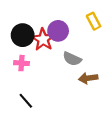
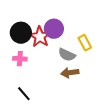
yellow rectangle: (94, 21) -> (85, 43), moved
brown arrow: (88, 78) -> (70, 73), moved

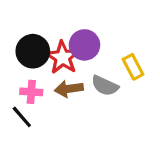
brown arrow: (70, 73) -> (69, 89), moved
black line: (24, 94) -> (22, 117), moved

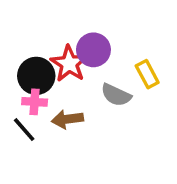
black circle: (33, 51) -> (36, 76), moved
brown arrow: (69, 89) -> (67, 119), moved

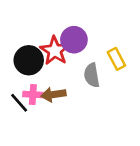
gray semicircle: (116, 95) -> (92, 75), turned 55
pink cross: (35, 102) -> (33, 94), moved

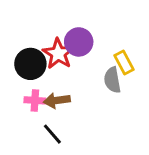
gray semicircle: (92, 75) -> (112, 80), moved
black line: (19, 103) -> (52, 134), moved

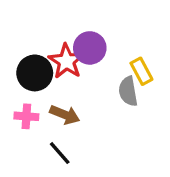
pink cross: (35, 100) -> (26, 116), moved
brown arrow: (57, 100) -> (65, 115), turned -150

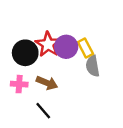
purple circle: (90, 48) -> (66, 47), moved
yellow rectangle: (141, 71) -> (85, 48), moved

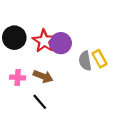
yellow rectangle: (85, 48) -> (100, 59), moved
black circle: (25, 53) -> (14, 38), moved

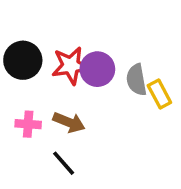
red star: (44, 41) -> (71, 66), turned 30
gray semicircle: (85, 61) -> (136, 80), moved

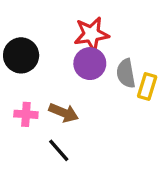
red star: (71, 66) -> (91, 34), moved
yellow rectangle: (159, 94) -> (147, 86), turned 45

